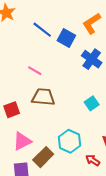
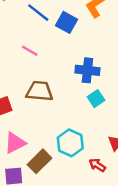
blue cross: (92, 59) -> (87, 70), moved, turned -30
pink line: (35, 71) -> (30, 51), moved

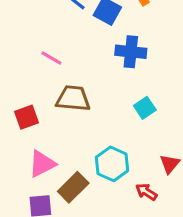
pink line: (30, 51) -> (51, 58), moved
blue cross: (87, 70) -> (131, 52), moved

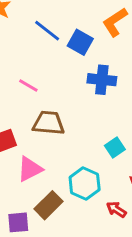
cyan square: (145, 108) -> (115, 147), moved
pink triangle: (42, 164) -> (30, 169), moved

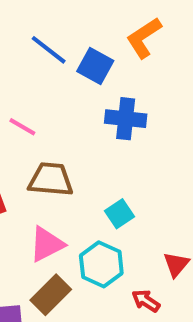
cyan square: (115, 147) -> (120, 214), moved
pink triangle: (30, 169) -> (47, 244), moved

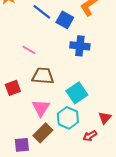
cyan square: (120, 214) -> (77, 93), size x1.5
pink triangle: (47, 244) -> (41, 108), turned -30
red arrow: (146, 301) -> (90, 136), turned -64

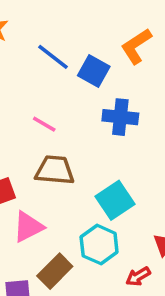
pink line: (29, 50) -> (44, 124), moved
pink triangle: (41, 108) -> (28, 227), moved, turned 30

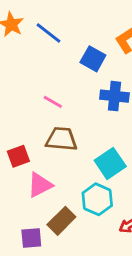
blue line: (53, 57) -> (49, 33), moved

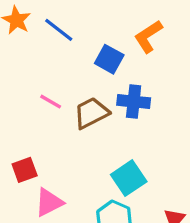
pink line: (53, 102) -> (51, 102), moved
brown trapezoid: (61, 139) -> (91, 113), moved, turned -32

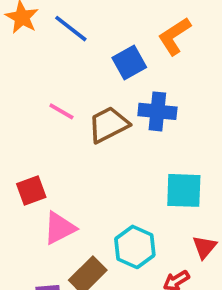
blue square: (109, 59) -> (129, 62), turned 32
cyan square: (129, 178) -> (184, 190), moved, turned 36

